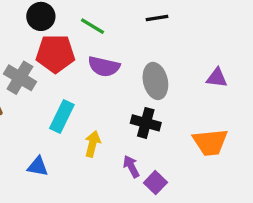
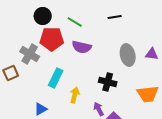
gray ellipse: (155, 81) -> (128, 55), moved
blue triangle: (38, 166) -> (41, 109), turned -40

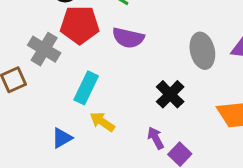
black cross: (108, 82) -> (170, 94), turned 30
yellow arrow: (75, 95) -> (102, 122), moved, turned -70

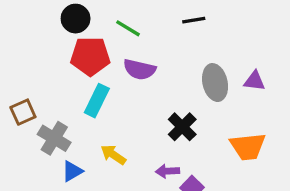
gray cross: (44, 49) -> (54, 138), moved
cyan rectangle: (86, 88) -> (97, 101), moved
purple arrow: (156, 138) -> (167, 171), turned -65

